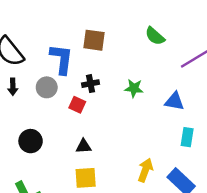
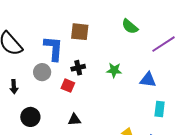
black arrow: (13, 87) -> (14, 87), moved

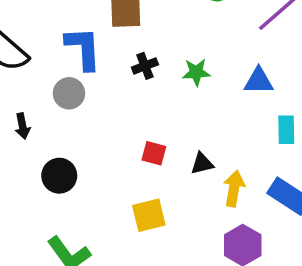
black cross: (78, 68) -> (145, 66), moved
red square: (68, 86) -> (154, 153), moved
black triangle: (74, 120) -> (202, 164), moved

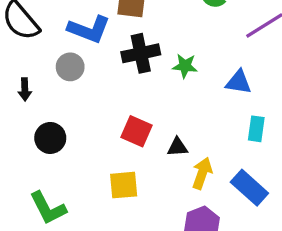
blue L-shape: (83, 48) -> (89, 29), turned 105
black cross: (145, 66) -> (141, 53), size x1.6
red square: (154, 153) -> (137, 131), size x1.4

